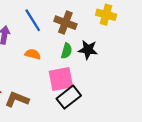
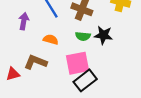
green semicircle: (67, 51) -> (83, 36), turned 80
brown L-shape: (17, 99) -> (36, 62), moved

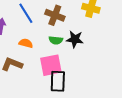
black rectangle: (85, 80) -> (58, 81), turned -50

